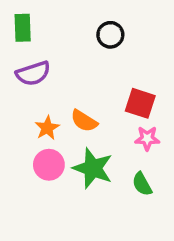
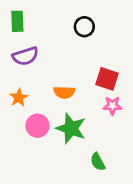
orange semicircle: (84, 121) -> (64, 92), turned -30
orange star: (47, 128) -> (19, 98), moved
green semicircle: (142, 184) -> (98, 162), moved

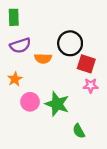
black circle: (84, 27) -> (70, 43), moved, size x1.5
orange semicircle: (64, 92) -> (43, 58), moved

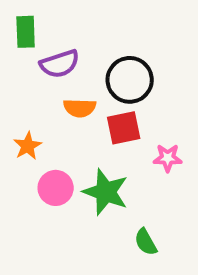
purple semicircle: (20, 45) -> (60, 64), moved
red square: (86, 64) -> (124, 128), moved, turned -30

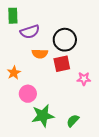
green star: (106, 192) -> (43, 116), moved, turned -30
green semicircle: (146, 242) -> (73, 121), turned 72

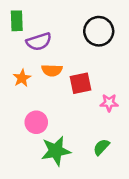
black circle: (65, 40) -> (99, 31), moved
orange star: (14, 73) -> (22, 78), moved
green semicircle: (73, 121) -> (101, 147), moved

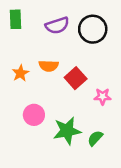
purple semicircle: (39, 42) -> (57, 25), moved
red square: (81, 83) -> (76, 78), turned -30
green star: (56, 151) -> (67, 131), moved

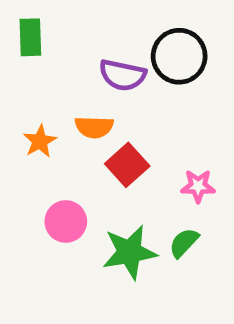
purple semicircle: (57, 25) -> (122, 75), moved, turned 30
red square: (76, 78) -> (127, 165), moved
green semicircle: (95, 138) -> (184, 243), moved

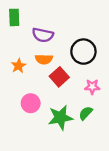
black circle: (179, 56) -> (83, 52), moved
purple semicircle: (122, 75) -> (43, 35), moved

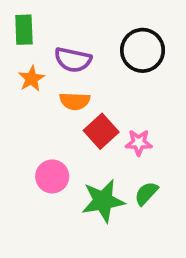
black circle: (83, 52) -> (143, 50), moved
orange star: (19, 66) -> (31, 79), moved
pink star: (92, 87) -> (139, 143), moved

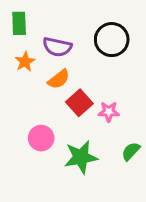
orange semicircle: (75, 101) -> (59, 79), turned -40
green semicircle: (146, 193) -> (131, 151), moved

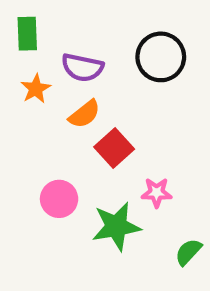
pink star: (109, 112) -> (157, 193), moved
green semicircle: (131, 151) -> (188, 252), moved

